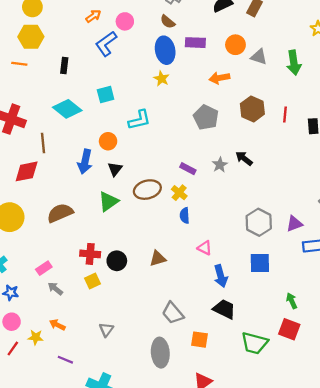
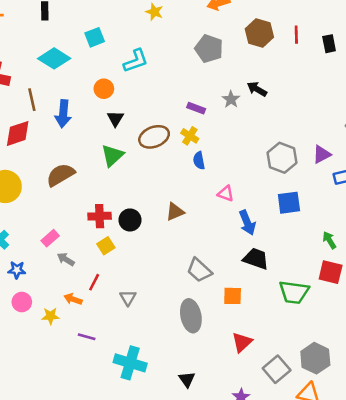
blue arrow: (85, 162) -> (63, 114), moved
red line: (13, 349) -> (94, 282), moved

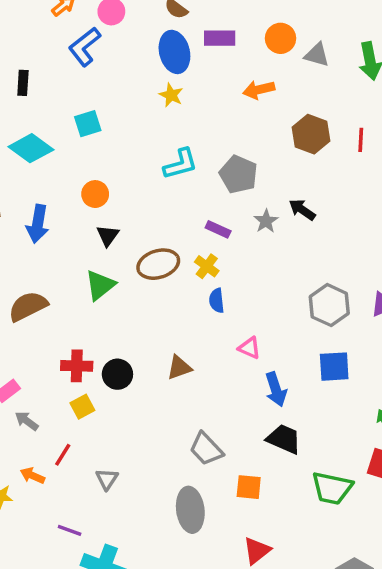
gray pentagon: (209, 49) -> (238, 174), moved
cyan L-shape: (136, 61) -> (180, 164), moved
purple line: (87, 337) -> (70, 530), moved

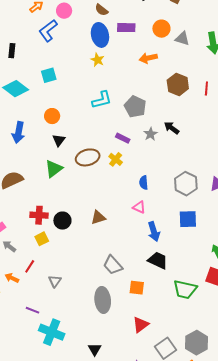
blue semicircle: (217, 301) -> (144, 183), moved

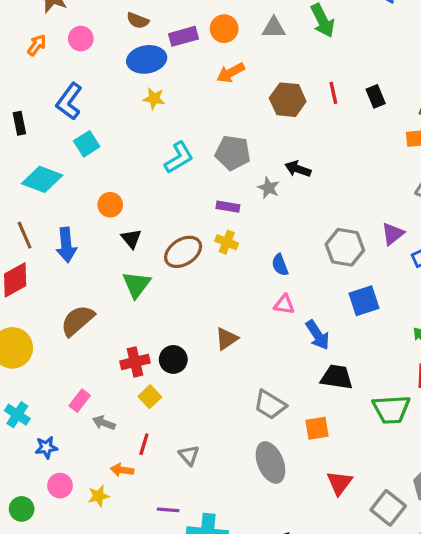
orange circle: (161, 29) -> (224, 29), moved
blue L-shape: (48, 31) -> (69, 101), moved
blue ellipse: (100, 35) -> (147, 59), turned -70

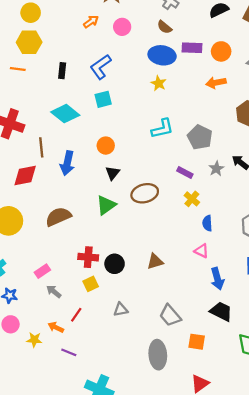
yellow cross: (227, 242) -> (192, 199), moved
gray triangle: (189, 455) -> (121, 310), moved, turned 42
purple line: (168, 510) -> (69, 352), moved

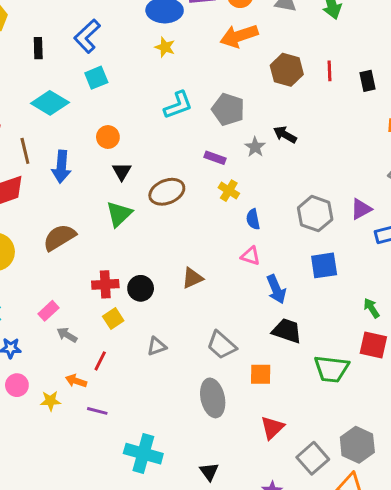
orange arrow: (216, 83) -> (239, 36), size x1.4

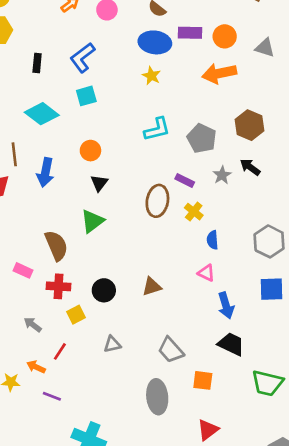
brown hexagon: (287, 70) -> (250, 125), moved
brown ellipse: (167, 192) -> (157, 201), moved, turned -64
brown semicircle: (59, 237) -> (56, 246), moved, turned 92
red cross: (105, 284) -> (58, 286), moved
pink rectangle: (49, 311) -> (23, 270), moved, turned 60

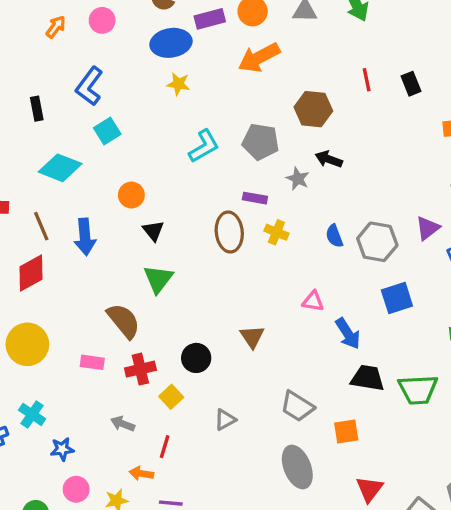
blue semicircle: (213, 240) -> (334, 236), moved
brown triangle: (152, 286) -> (252, 337), turned -30
green trapezoid: (267, 383) -> (418, 390), moved

